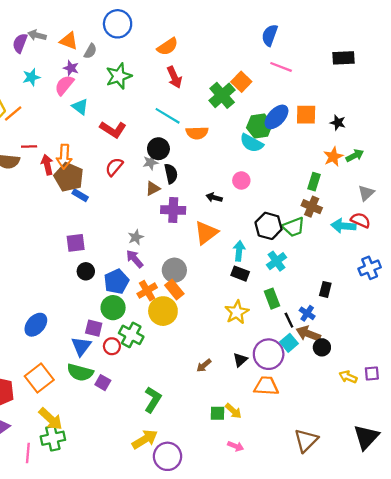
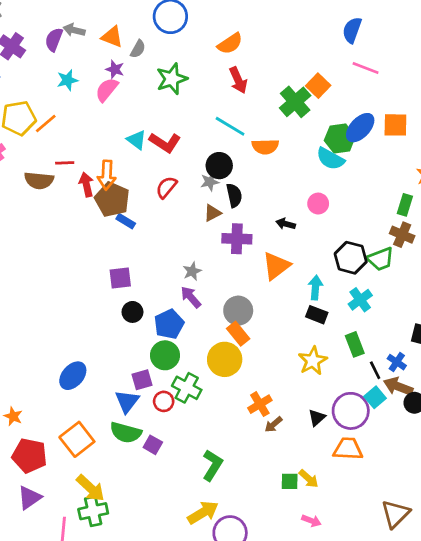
cyan triangle: (80, 107) -> (137, 140), moved
orange cross: (147, 291) -> (260, 404), moved
purple square: (94, 328) -> (142, 380), turned -30

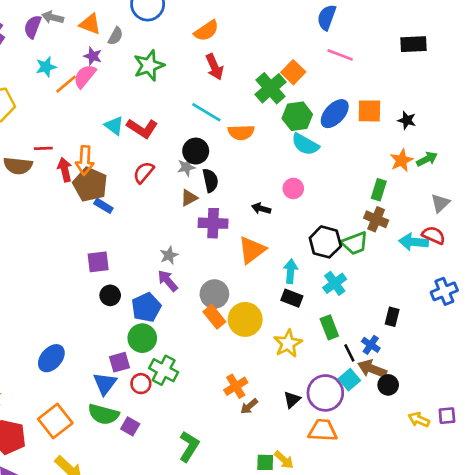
orange line: (46, 124) -> (66, 84), moved
green hexagon: (340, 138) -> (297, 116), moved
yellow circle: (225, 359) -> (245, 319), moved

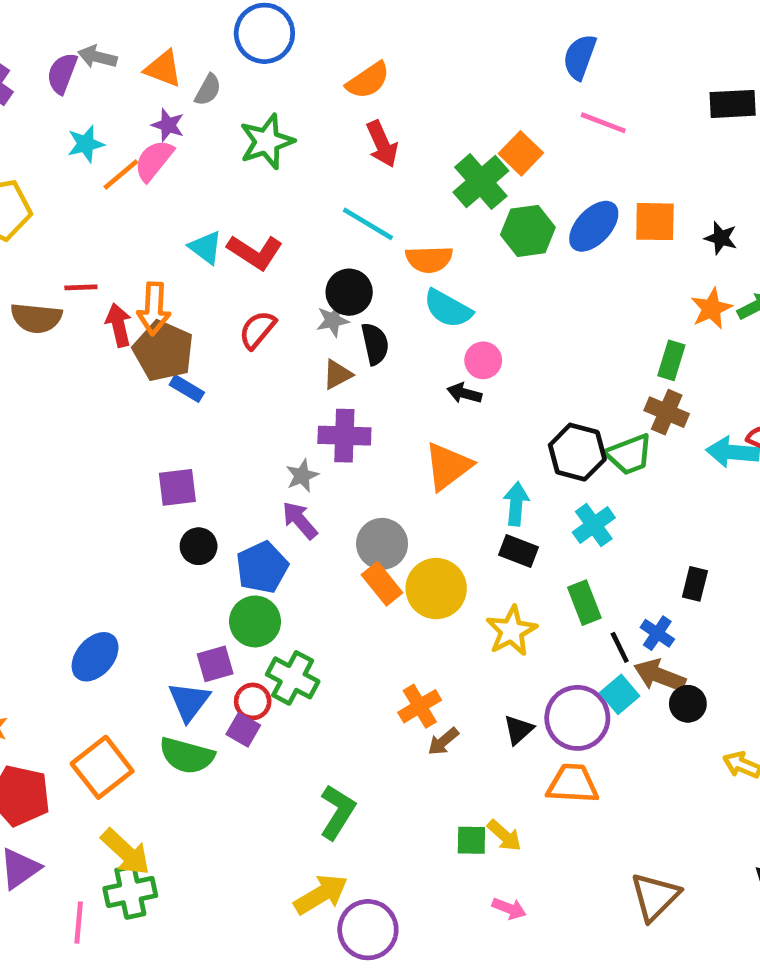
cyan semicircle: (305, 144) -> (448, 309), moved
pink circle: (293, 188) -> (483, 360), moved
purple cross: (213, 223) -> (344, 436), moved
purple square: (130, 426) -> (243, 730), moved

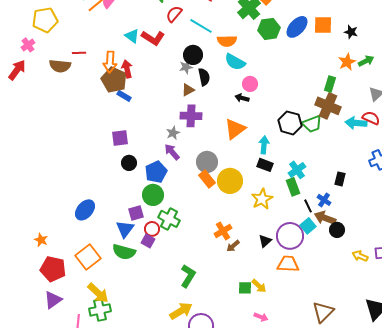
red arrow: (119, 325) -> (127, 69), moved
red semicircle: (257, 330) -> (174, 14), moved
brown cross: (667, 412) -> (328, 106), size x1.4
cyan cross: (594, 525) -> (297, 170), moved

